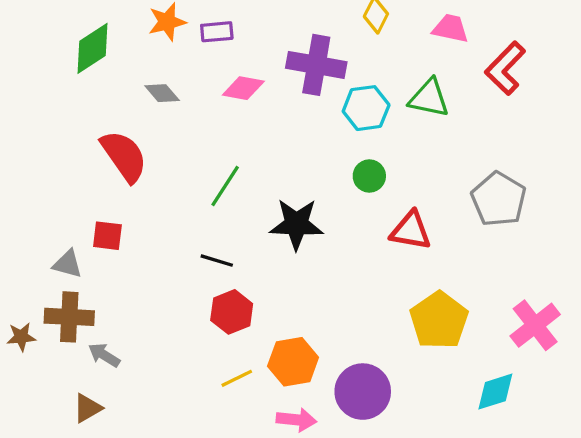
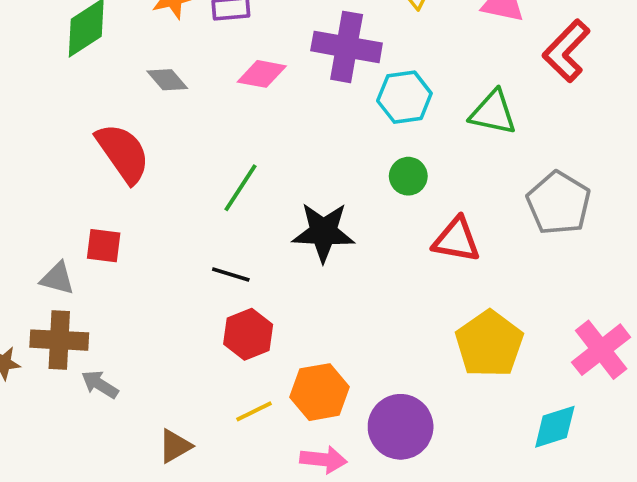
green triangle: (429, 98) -> (493, 113), moved
brown triangle: (87, 408) -> (175, 446), moved

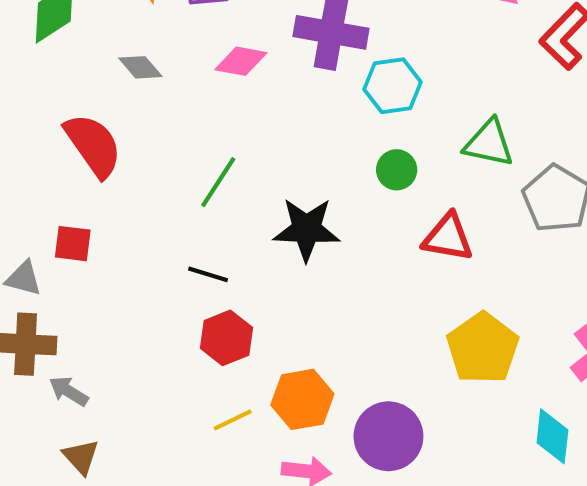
green triangle: (493, 113) -> (489, 143), moved
cyan diamond: (555, 427) -> (552, 436), turned -66
brown triangle: (175, 446) -> (81, 457), moved, turned -42

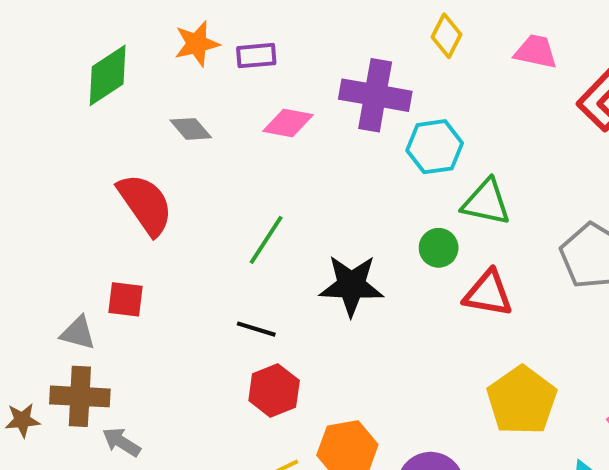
green triangle: (489, 143) -> (486, 202), moved
green circle: (397, 170) -> (439, 248), moved

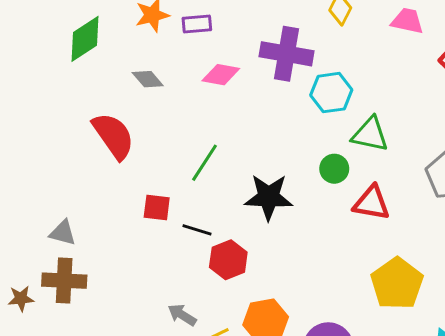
red square: (125, 299) -> (157, 207), moved
red hexagon: (274, 390) -> (228, 260), moved
gray arrow: (121, 442) -> (182, 315), moved

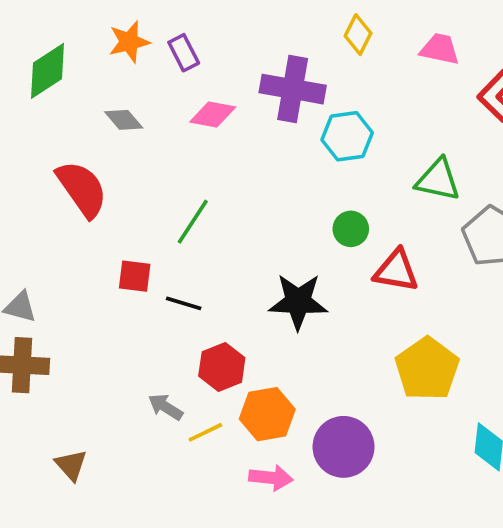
purple rectangle: (197, 24) -> (184, 53), turned 68
green triangle: (370, 134) -> (438, 180), moved
black star: (269, 197) -> (298, 302), moved
red hexagon: (228, 260) -> (222, 367), moved

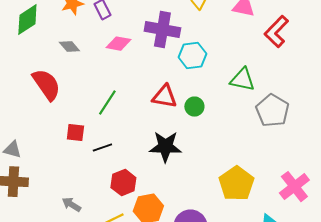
red triangle: (396, 271) -> (164, 97), moved
black line: (184, 303) -> (102, 148), turned -36
gray arrow: (165, 407) -> (71, 205), moved

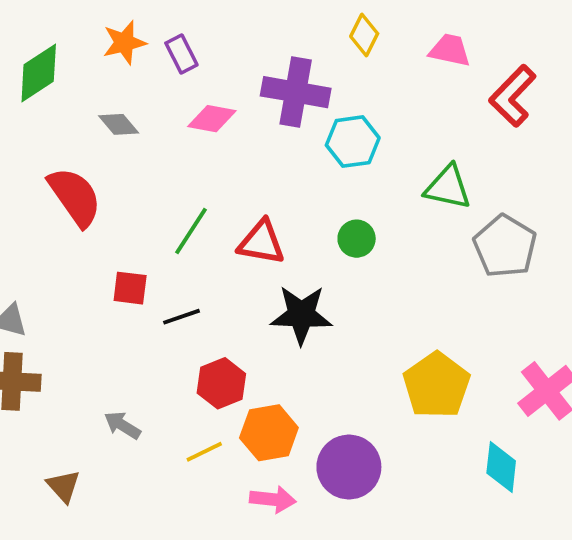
red triangle: (164, 97) -> (261, 242), moved

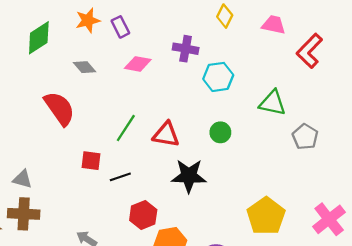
purple cross: (296, 92) -> (186, 49), size x0.7
gray pentagon: (505, 246) -> (305, 137), size x0.7

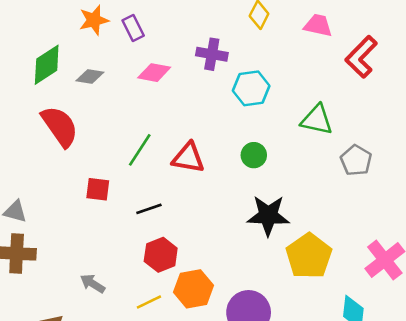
green diamond: (39, 38) -> (47, 65), moved
gray diamond: (84, 67) -> (90, 76), turned -40
black star: (189, 176) -> (268, 215), moved
black line: (120, 177) -> (149, 209), moved

